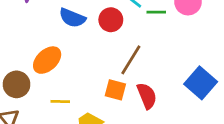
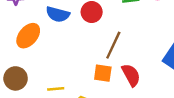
orange ellipse: (47, 60) -> (28, 36), moved

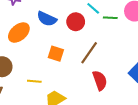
orange square: (103, 73) -> (56, 54), moved

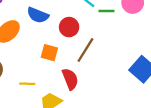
red circle: (76, 22) -> (69, 27), moved
red semicircle: (100, 80) -> (70, 79), moved

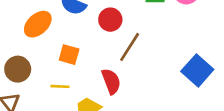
orange square: (49, 53) -> (69, 55), moved

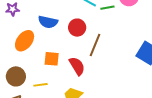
red semicircle: (111, 81) -> (77, 66), moved
yellow line: (60, 86) -> (40, 85), moved

